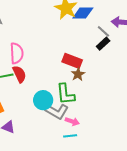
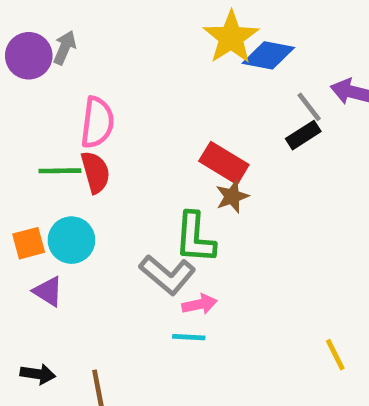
cyan circle: (43, 100) -> (71, 240), moved
pink arrow: (72, 121) -> (199, 304), turned -40

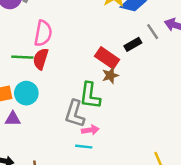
black rectangle: (303, 135) -> (133, 44), moved
red semicircle: (95, 172) -> (41, 59), turned -150
gray L-shape: (167, 275) -> (75, 114), turned 64
purple triangle: (48, 291) -> (13, 119), turned -35

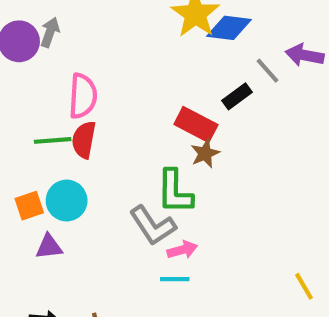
gray L-shape: (75, 114) -> (153, 226), turned -44

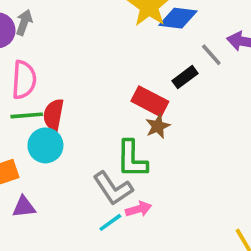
pink semicircle: (83, 96) -> (24, 80), moved
cyan circle: (67, 201) -> (45, 145), moved
cyan line: (175, 279) -> (110, 222), moved, turned -35

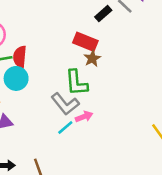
black rectangle: (185, 77) -> (103, 14), moved

